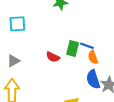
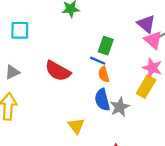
green rectangle: (73, 49) -> (106, 46), moved
red semicircle: (53, 57) -> (58, 71), size x1.6

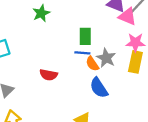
red semicircle: (58, 71) -> (49, 75), size x0.7
gray star: (120, 107) -> (106, 58), moved

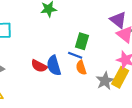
gray star: (106, 58) -> (105, 81), moved
blue semicircle: (99, 88) -> (54, 66), moved

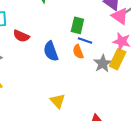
blue line: (75, 55) -> (85, 40), moved
red semicircle: (39, 66) -> (21, 36), moved

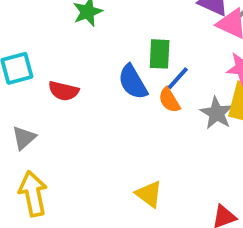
blue line: (85, 40) -> (178, 78), turned -56
blue semicircle: (51, 51) -> (133, 82), moved

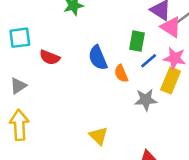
green rectangle: (160, 54) -> (137, 41), moved
blue line: (178, 78) -> (149, 61), moved
gray star: (217, 113) -> (146, 100), moved, turned 30

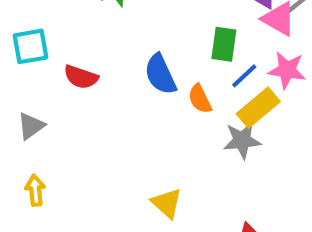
yellow rectangle: (171, 80) -> (258, 108), moved, turned 30
yellow arrow: (19, 125) -> (35, 190), size x0.6

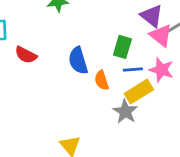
blue line: (244, 76) -> (133, 70), turned 30
gray star: (242, 140) -> (125, 112), turned 30

